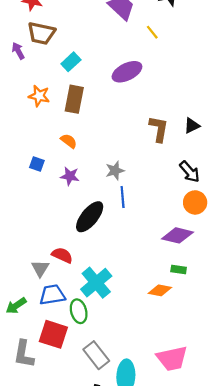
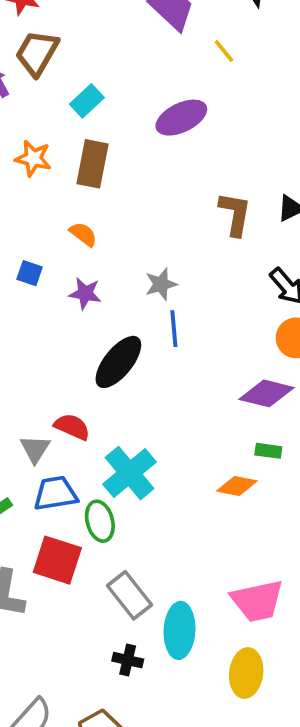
brown trapezoid: (41, 33) -> (37, 53), turned 108

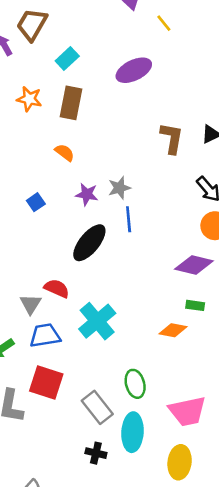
blue square: (30, 273) -> (36, 202), moved, turned 36
purple star: (85, 293) -> (87, 194), moved
green ellipse: (100, 521) -> (135, 384), moved

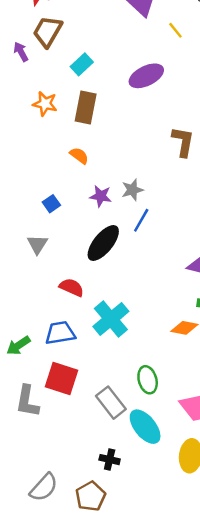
blue line: (129, 219) -> (141, 220), turned 35
gray triangle: (31, 304) -> (37, 244), moved
cyan ellipse: (132, 432) -> (145, 427), turned -42
black cross: (96, 453) -> (110, 460), moved

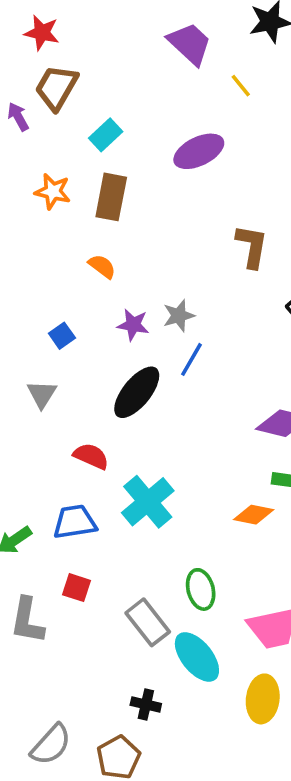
red square: (61, 379) -> (76, 588), size x0.6

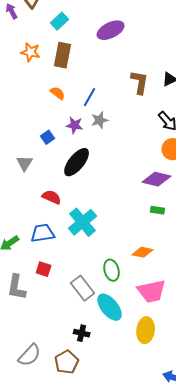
blue square: (62, 336) -> (48, 137), moved
blue line: (192, 359) -> (90, 97), moved
orange diamond: (254, 515) -> (143, 252), moved

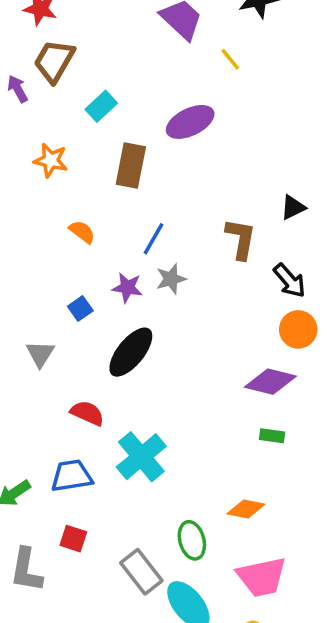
brown rectangle: (63, 55) -> (131, 166), moved
brown L-shape: (140, 82) -> (241, 239), moved
orange semicircle: (58, 93) -> (82, 232), moved

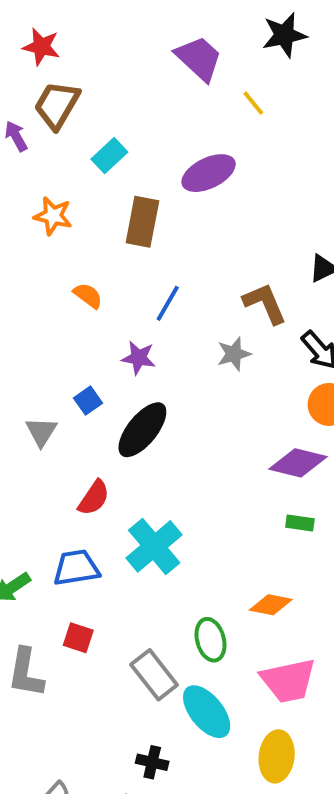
brown L-shape: (241, 239) -> (265, 303), turned -33
gray star: (171, 279) -> (234, 354), moved
blue square: (80, 308) -> (88, 401), moved
red semicircle: (87, 413) -> (94, 498), turned 100

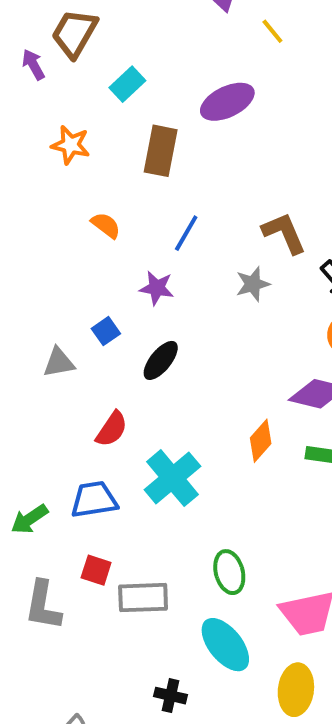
black ellipse: (142, 430) -> (161, 360), size x0.7
gray triangle: (41, 432) -> (59, 362), turned 48
orange diamond: (271, 605) -> (261, 441), moved, turned -60
gray rectangle: (154, 675) -> (143, 598), moved, turned -54

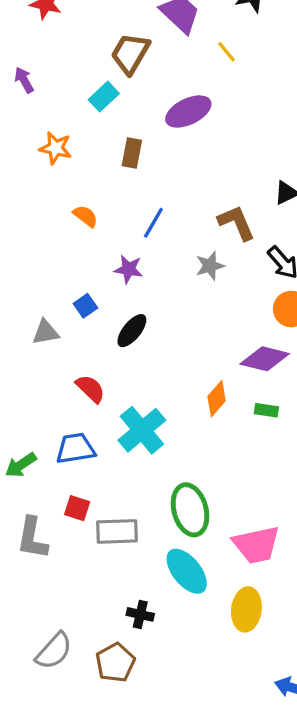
brown trapezoid: (74, 33) -> (130, 53), moved
brown rectangle: (161, 151) -> (132, 153), size x0.7
red semicircle: (112, 429) -> (90, 389), turned -80
green ellipse: (229, 572) -> (190, 510), size x1.4

